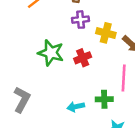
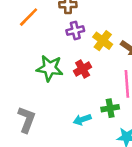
yellow cross: (106, 33) -> (103, 41), turned 30

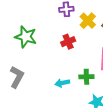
green star: (50, 68) -> (26, 37), moved

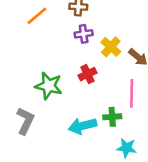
green star: (26, 37) -> (49, 86), moved
cyan arrow: (62, 83) -> (82, 126), size x1.5

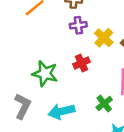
green cross: (112, 117) -> (104, 103), turned -35
cyan arrow: (82, 126) -> (61, 111), moved

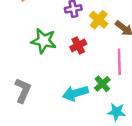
green star: (45, 74) -> (44, 41), moved
cyan arrow: (61, 111) -> (75, 93), moved

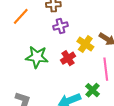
yellow cross: (99, 20) -> (85, 44), moved

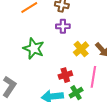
red cross: (68, 58) -> (65, 75), moved

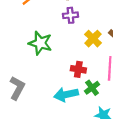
red cross: (65, 75) -> (78, 69), turned 32

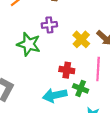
purple cross: (71, 15) -> (49, 25), moved
green cross: (92, 88) -> (81, 88), turned -32

